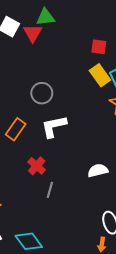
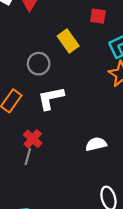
yellow rectangle: (100, 75) -> (68, 41), moved
gray line: (50, 190) -> (28, 157), moved

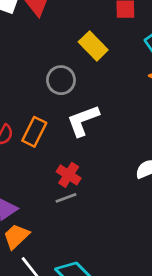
gray line: (28, 157) -> (66, 198), turned 63

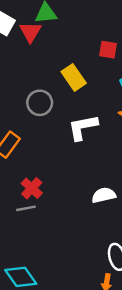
white L-shape: (83, 121) -> (83, 127), moved

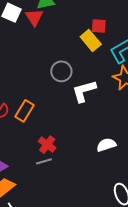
yellow rectangle: (74, 77) -> (91, 40), moved
gray circle: (40, 103) -> (61, 71), moved

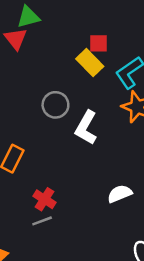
white L-shape: (84, 91) -> (86, 128), turned -40

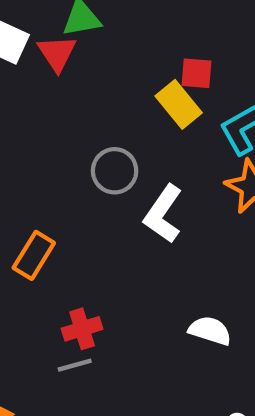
white semicircle: (120, 194) -> (210, 331), turned 35
red cross: (44, 199) -> (82, 329), turned 35

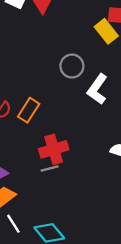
red cross: (82, 329) -> (54, 149), size x1.4

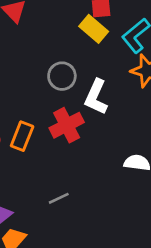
red cross: (54, 149) -> (67, 125), moved

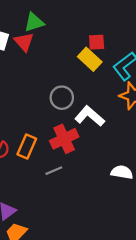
white L-shape: (96, 97) -> (90, 116), turned 104
gray line: (59, 198) -> (54, 171), moved

